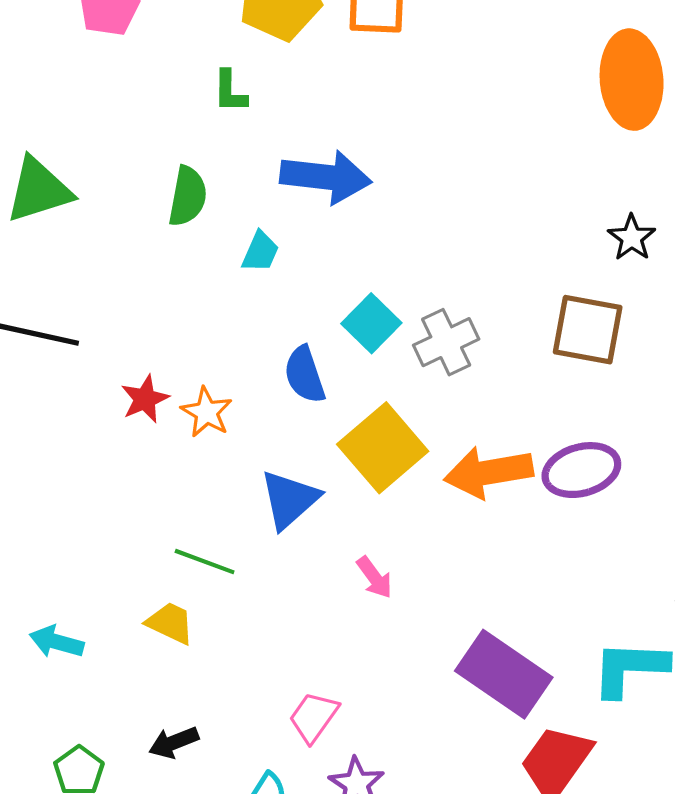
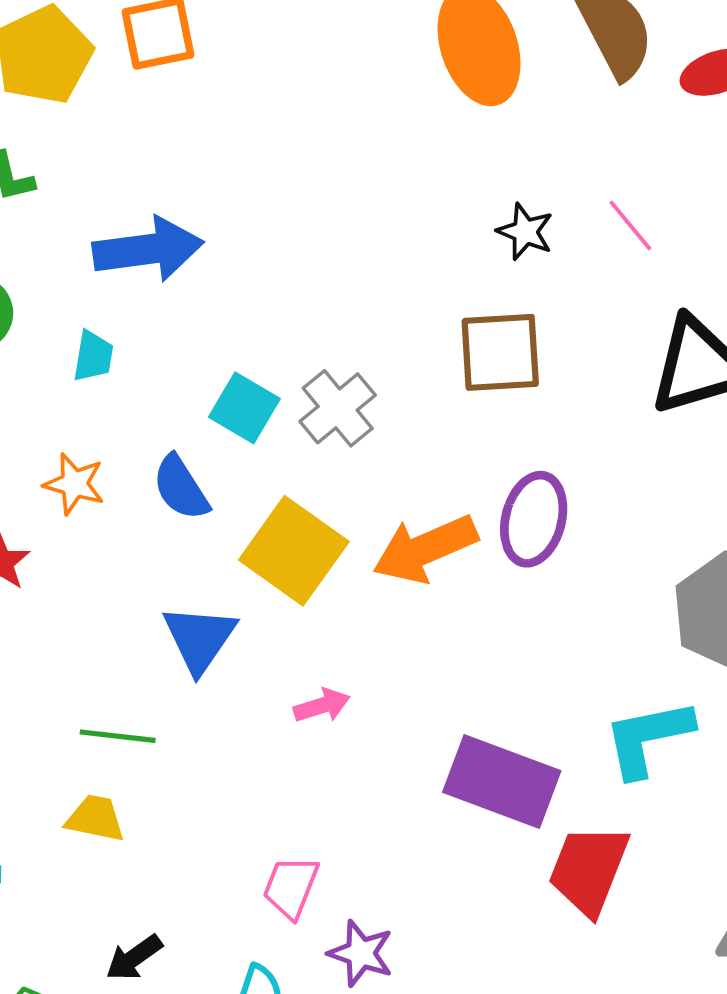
orange star: (207, 412) -> (74, 484), moved
purple ellipse: (581, 470) -> (534, 519), turned -46
pink arrow: (374, 577) -> (322, 705), turned -57

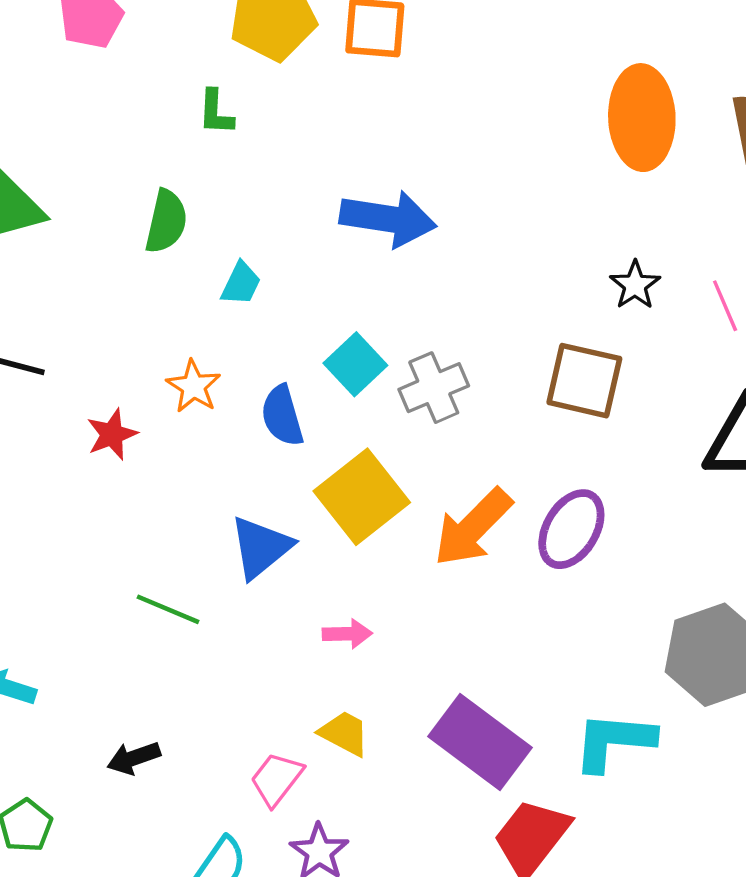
blue arrow: (148, 249) -> (388, 219), moved
orange arrow: (425, 549) -> (473, 527), turned -38
yellow trapezoid: (95, 818) -> (344, 733), moved
black arrow: (134, 958) -> (134, 758), moved

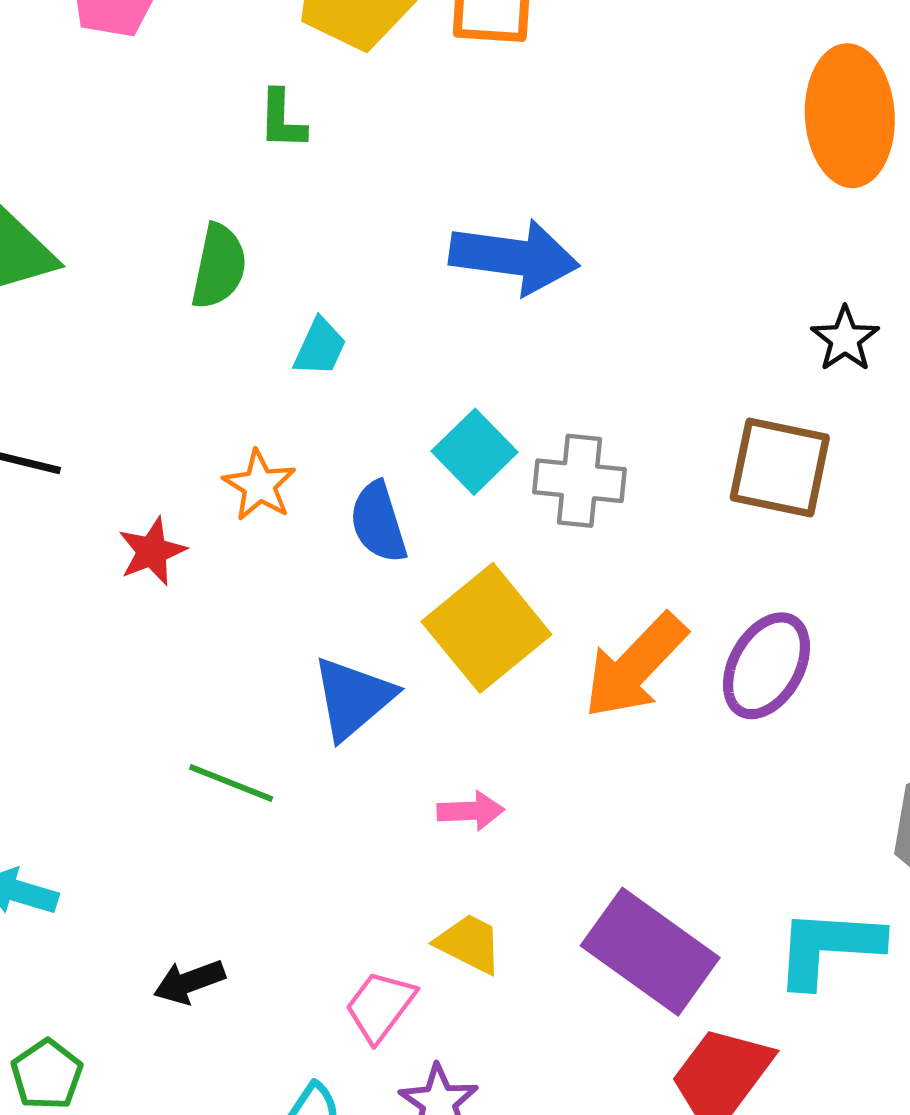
gray cross: (434, 388) -> (580, 481), turned 30

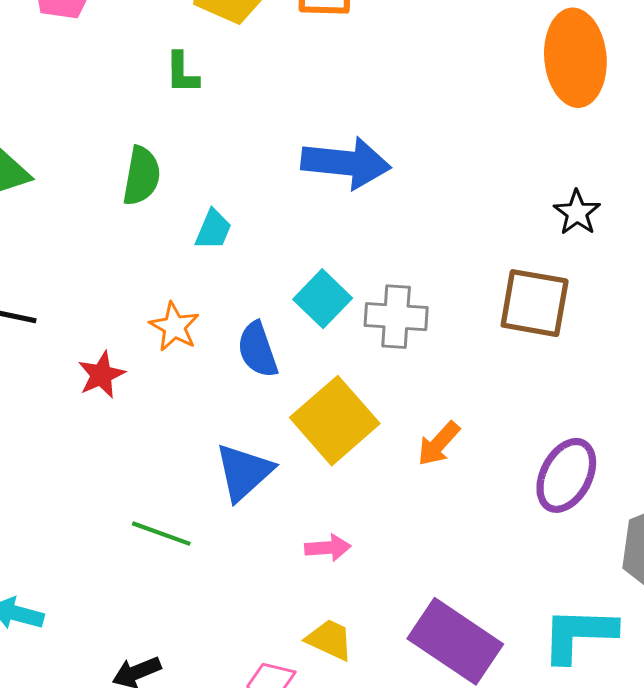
orange arrow: (635, 666) -> (439, 444), size x0.6
purple ellipse: (766, 666) -> (566, 475), moved

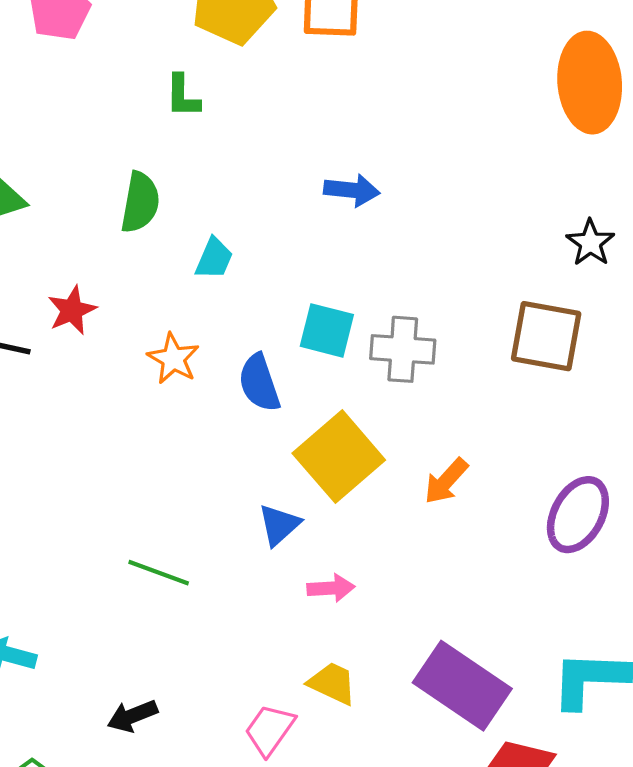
blue arrow: (346, 163) -> (352, 190), size x0.6
cyan square: (323, 299) -> (327, 330), turned -30
red star: (101, 375) -> (72, 310), moved
blue triangle: (244, 472) -> (279, 525), moved, size x0.7

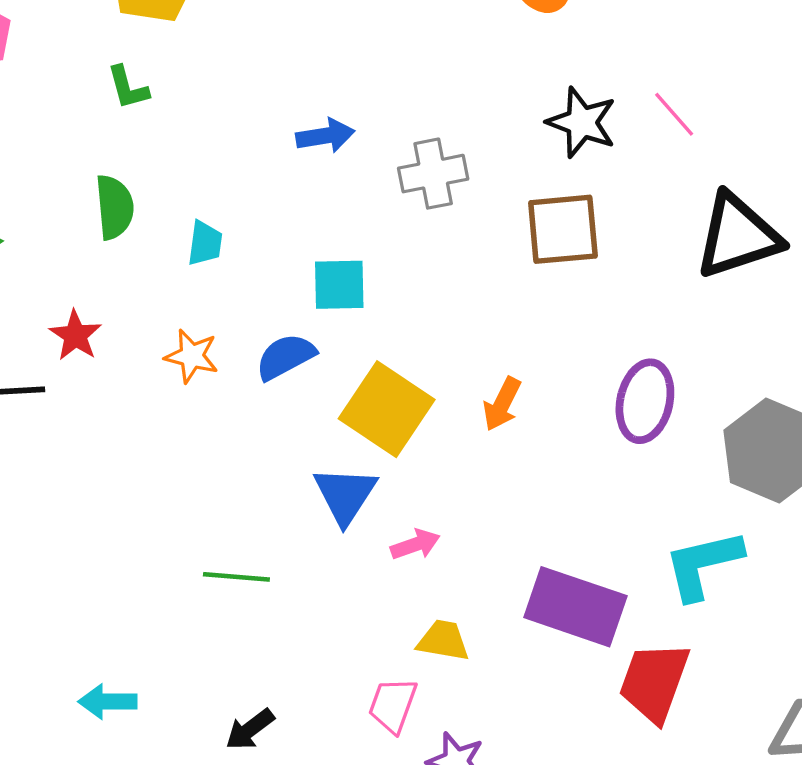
black star: (590, 243) -> (582, 122), size x1.4
gray cross: (403, 349) -> (433, 174), moved
blue semicircle: (259, 383) -> (285, 357), turned 96
blue triangle: (279, 525) -> (345, 495), size x1.4

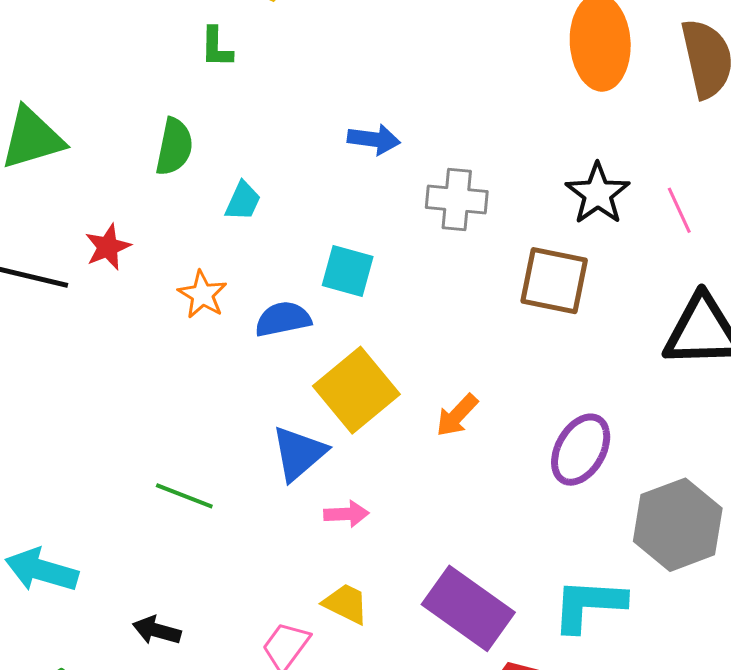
cyan arrow: (108, 702) -> (42, 570), size x1.4
black arrow: (250, 729) -> (157, 630), turned 36

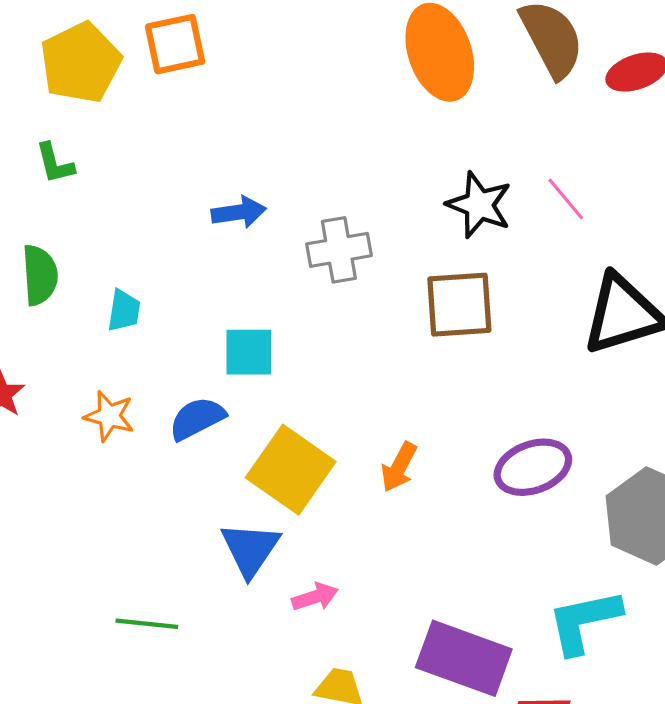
purple ellipse: (581, 450) -> (533, 467), turned 56

